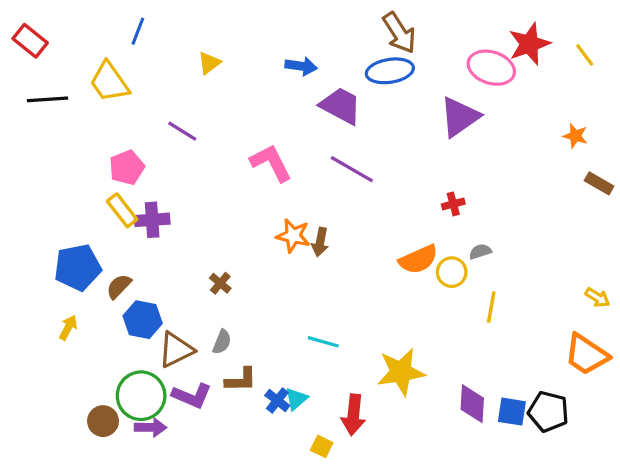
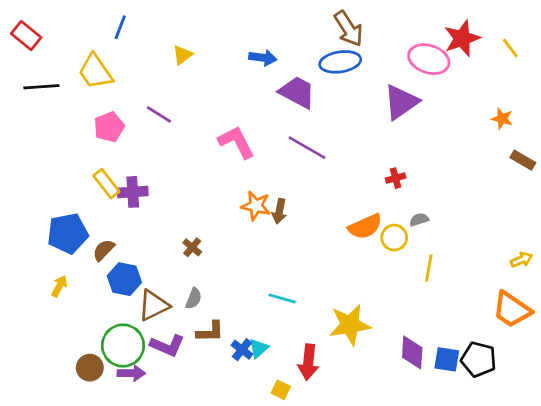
pink pentagon: (127, 168) -> (109, 127), moved
yellow arrow: (597, 297) -> (521, 260), turned -55

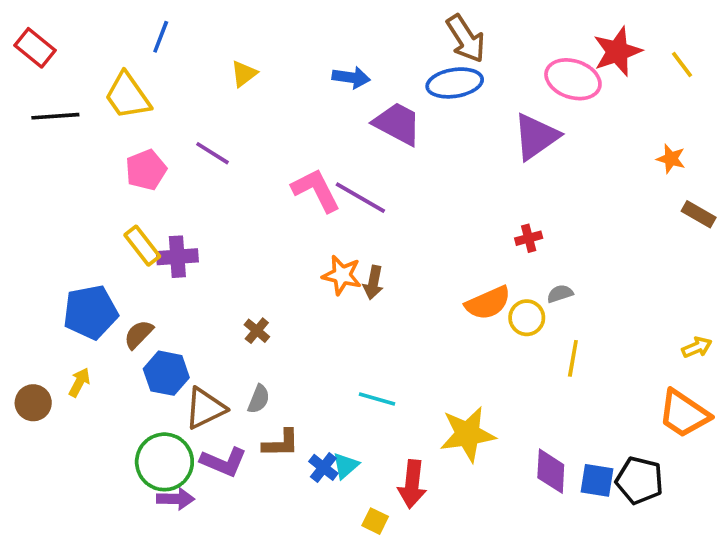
purple line: (307, 148) -> (360, 198), moved
brown circle: (90, 368) -> (33, 403), moved

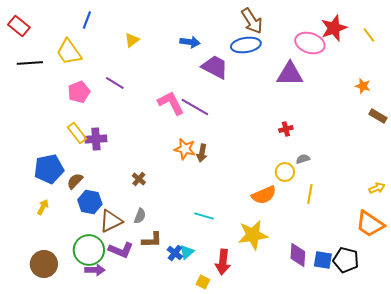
purple triangle: (536, 137) -> (290, 74), turned 36
orange semicircle: (488, 303) -> (264, 195), moved
brown circle: (33, 403) -> (44, 264), moved, size x1.4

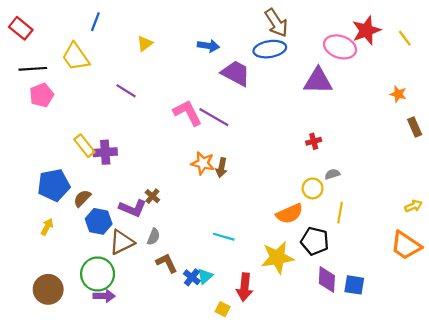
pink pentagon: (79, 92) -> (42, 95), moved
brown rectangle: (378, 116) -> (415, 127), turned 36
brown L-shape: (152, 240) -> (167, 263), turned -115
purple L-shape: (121, 250) -> (133, 208), moved
black pentagon: (346, 260) -> (315, 241), moved

